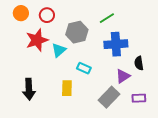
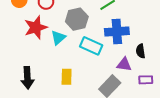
cyan rectangle: (84, 68) -> (91, 46), moved, size x1.5
purple triangle: (123, 76) -> (124, 64), turned 42
purple rectangle: (139, 98) -> (146, 80), moved

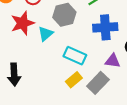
cyan rectangle: (91, 46) -> (75, 56), moved
yellow rectangle: (67, 77) -> (74, 80), moved, turned 49

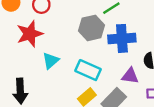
gray hexagon: (64, 15) -> (92, 28), moved
cyan triangle: (46, 34) -> (51, 61), moved

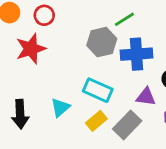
cyan triangle: (51, 61) -> (60, 108), moved

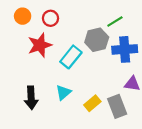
cyan rectangle: (98, 90) -> (71, 57), moved, turned -75
gray rectangle: (127, 125) -> (117, 106), turned -65

